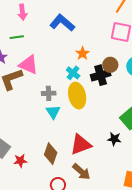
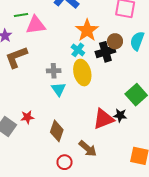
orange star: (83, 53) -> (87, 30), size x1.6
pink triangle: (29, 65) -> (36, 25), moved, turned -30
red triangle: (81, 144) -> (103, 119), moved
red star: (20, 161) -> (27, 117), moved

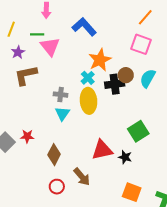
pink triangle: (36, 25) -> (50, 46), turned 50
black star: (120, 115) -> (125, 157), moved

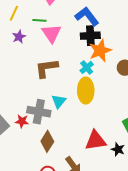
brown L-shape: (26, 75) -> (46, 68), moved
black cross: (115, 84) -> (90, 36), moved
gray cross: (61, 95) -> (39, 112), moved, size x1.6

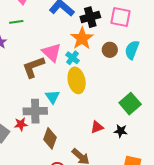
pink triangle: (51, 33) -> (52, 52), moved
black cross: (90, 36) -> (90, 17), moved
red triangle: (96, 140) -> (97, 127), size x0.6

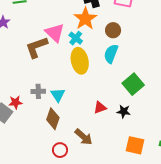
cyan semicircle: (132, 50) -> (111, 54), moved
cyan triangle: (52, 97) -> (58, 95), moved
gray cross: (35, 111) -> (38, 91), size x0.6
red star: (21, 124) -> (15, 102), moved

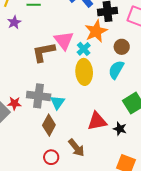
gray cross: (38, 91) -> (39, 96), size x1.6
red triangle: (100, 108) -> (97, 121), size x1.5

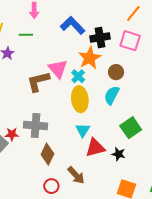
cyan triangle: (57, 102) -> (83, 130), moved

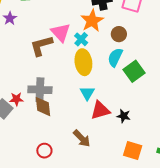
green square: (131, 128) -> (134, 71), moved
brown diamond: (47, 154) -> (43, 107), moved, turned -30
red circle: (51, 186) -> (44, 151), moved

